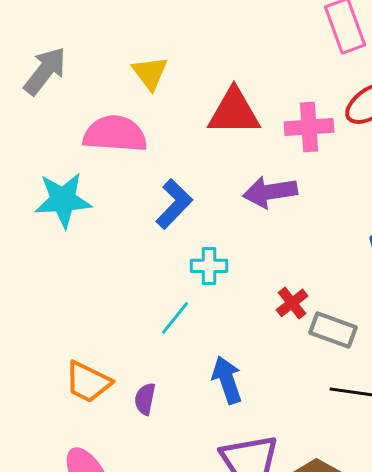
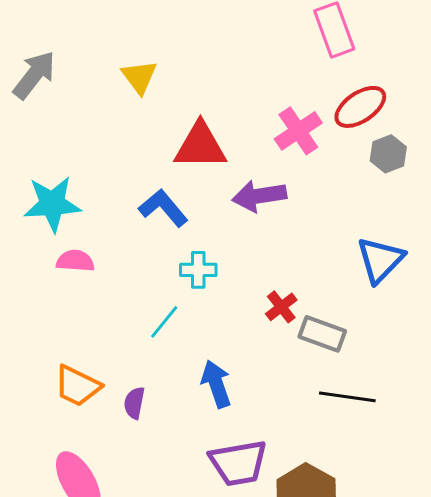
red triangle: (234, 112) -> (200, 146), moved
pink cross: (309, 127) -> (298, 131), turned -30
pink semicircle: (115, 134) -> (75, 261), moved, size x0.6
blue L-shape: (174, 204) -> (163, 208), turned -84

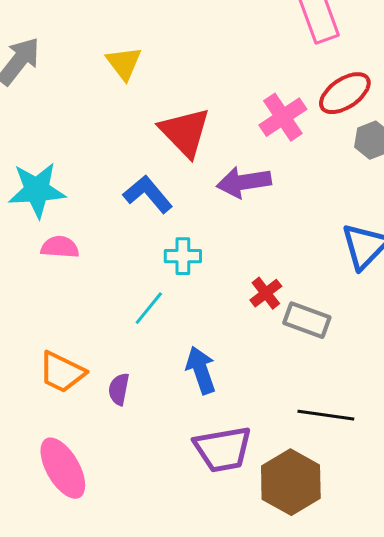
red triangle: (200, 146) -> (185, 132), turned 46
black line: (347, 397) -> (326, 415), moved

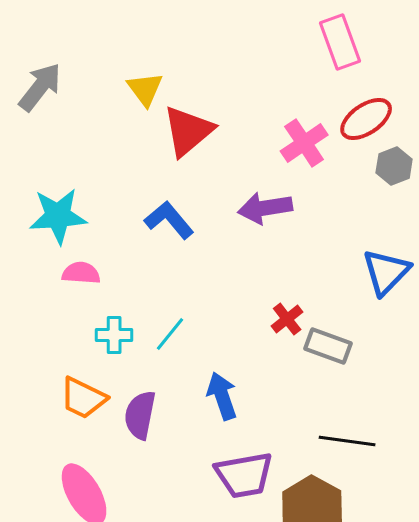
red triangle: (185, 132) -> (188, 131), moved, turned 34
cyan cross: (183, 256) -> (114, 335), moved
purple semicircle: (119, 389) -> (140, 415), size x1.5

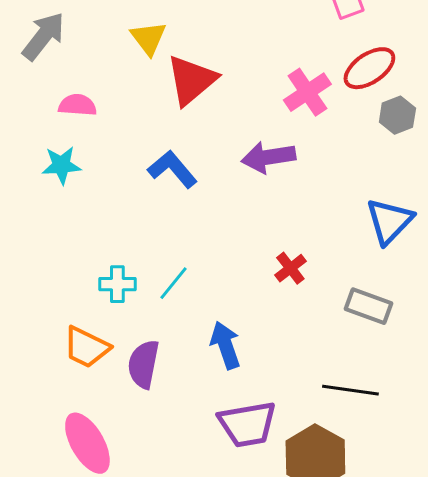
cyan star: (58, 216) -> (61, 165), size x0.7
pink semicircle: (81, 273) -> (77, 105), moved
gray rectangle: (328, 346) -> (368, 306), moved

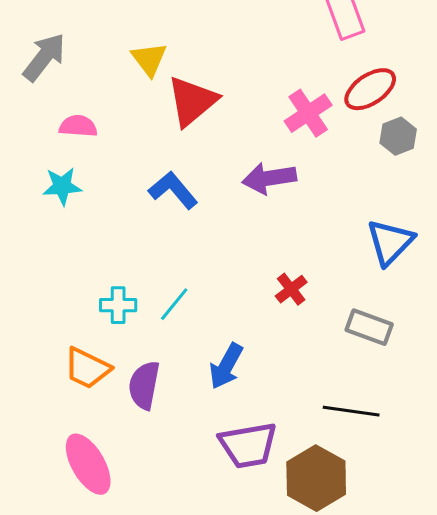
blue arrow: (225, 345) -> (226, 366), turned -132

